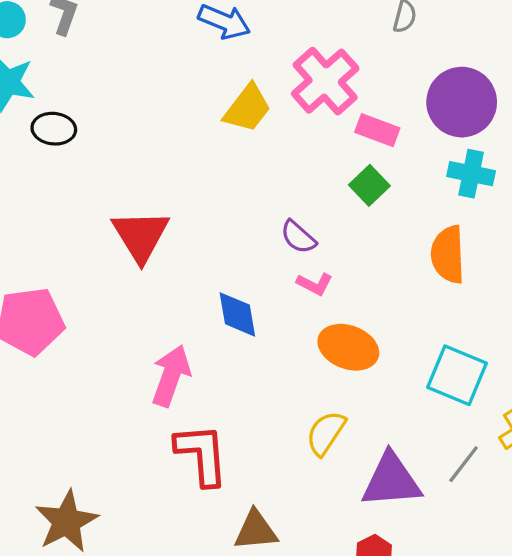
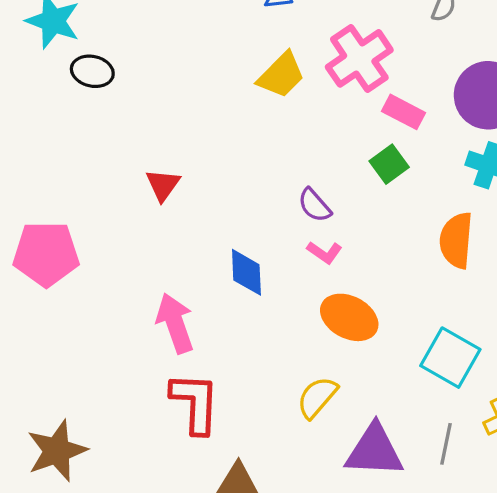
red triangle: (141, 236) -> (163, 185), size x0.6
pink arrow: (171, 376) -> (175, 323), turned -46
gray line: (464, 464) -> (446, 444), turned -33

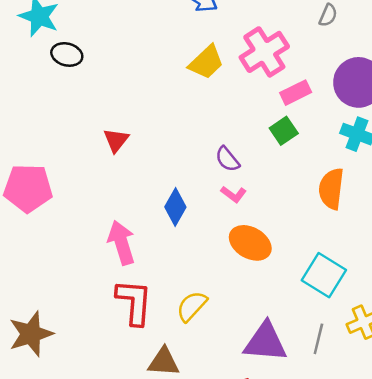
pink rectangle: (404, 112) -> (296, 93), turned -56
blue diamond: (246, 272) -> (175, 207), turned 30
yellow semicircle: (317, 397) -> (192, 306), moved

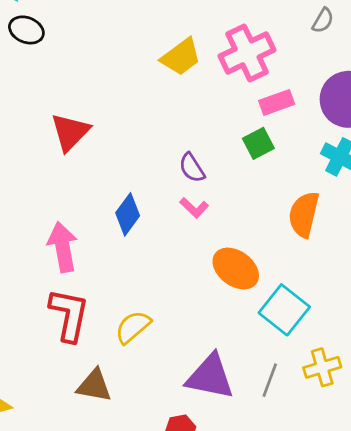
red triangle: (116, 140) -> (70, 132), size x1.4
orange ellipse: (250, 243) -> (236, 268), moved

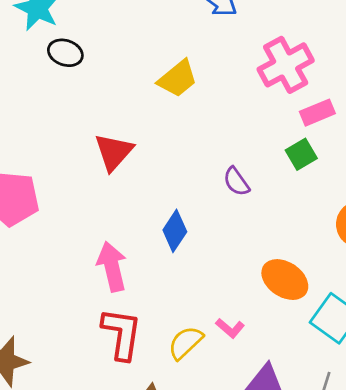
yellow trapezoid: (181, 57) -> (178, 79), moved
pink L-shape: (194, 208) -> (230, 328), moved

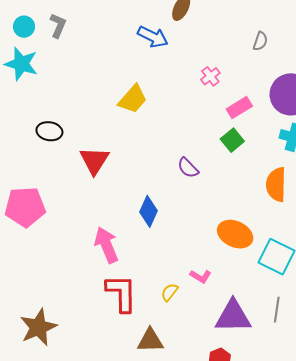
black ellipse: (65, 53) -> (49, 131), moved
pink cross: (286, 65) -> (210, 76), size x0.5
yellow semicircle: (185, 343) -> (169, 292), size x0.7

